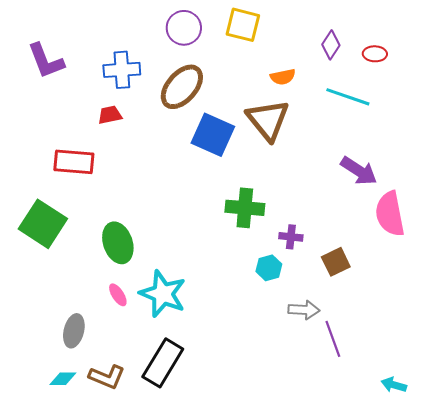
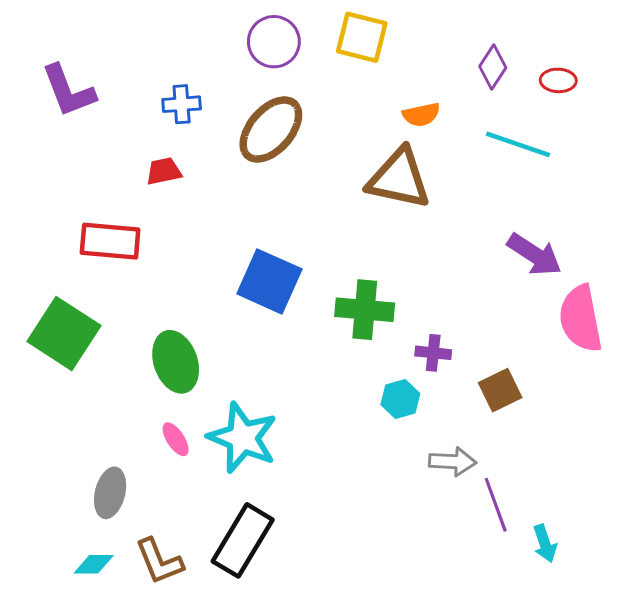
blue cross: (122, 70) -> (182, 104), size x0.7
brown triangle: (268, 120) -> (399, 179), turned -39
blue square: (213, 135) -> (269, 281), moved
brown L-shape: (107, 377) -> (159, 561), turned 45
cyan arrow: (394, 385) -> (545, 543), moved, turned -125

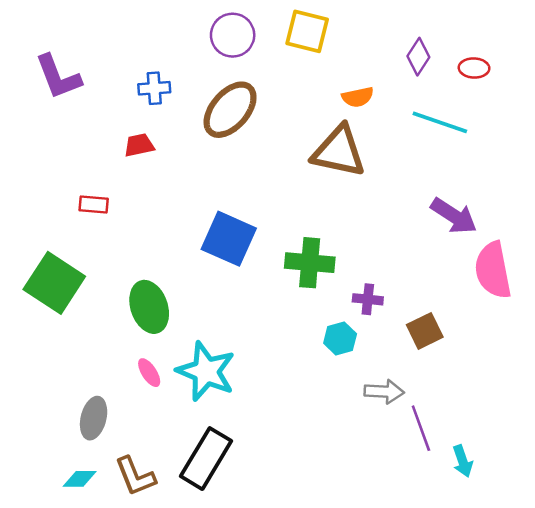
red rectangle: (110, 241) -> (94, 205), size x0.6

